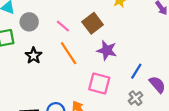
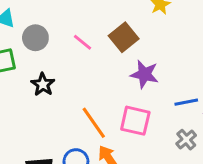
orange line: (69, 53) -> (94, 123), moved
blue line: (136, 71) -> (186, 102), turned 49

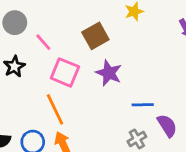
pink line: (83, 42) -> (43, 42), moved
pink square: (135, 121) -> (65, 72), moved

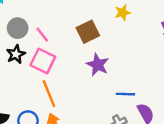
gray circle: (15, 23) -> (18, 28), moved
pink square: (65, 72) -> (43, 61), moved

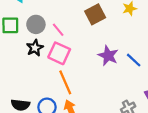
brown square: (88, 32) -> (95, 14), moved
blue line: (125, 94) -> (134, 60), moved, turned 42

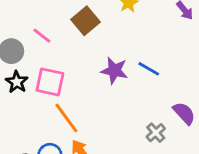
pink line: (58, 30) -> (42, 36), moved

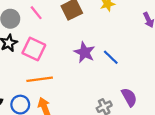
orange line: (66, 118) -> (40, 79), turned -75

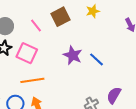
pink line: (36, 13) -> (36, 26), moved
purple semicircle: (129, 97) -> (114, 95), turned -120

